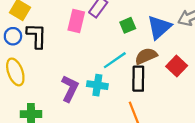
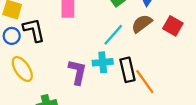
black rectangle: (138, 79) -> (127, 70), moved

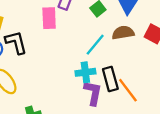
brown semicircle: (142, 24) -> (123, 33), turned 30
purple L-shape: (77, 72) -> (93, 93), moved

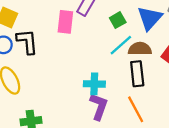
cyan line: (95, 45) -> (121, 45), moved
black rectangle: (110, 79) -> (137, 74), moved

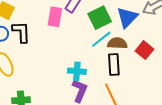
green square: (118, 20) -> (100, 18), size x1.6

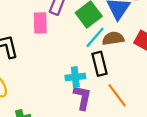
black rectangle: (114, 64) -> (99, 64), moved

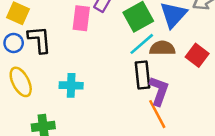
cyan cross: (75, 77) -> (71, 85), moved
purple L-shape: (82, 97) -> (159, 91), moved

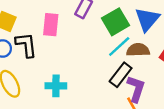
pink rectangle: (81, 18) -> (51, 25), moved
black rectangle: (142, 75) -> (121, 75), turned 45

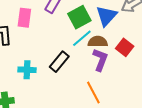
black rectangle: (121, 75) -> (59, 62), moved
purple L-shape: (136, 89) -> (100, 60), moved

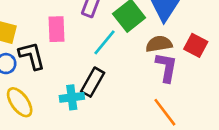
cyan line: (82, 38) -> (104, 42), moved
black rectangle: (59, 62) -> (93, 82), moved

